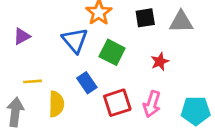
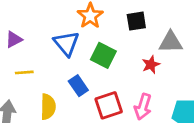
gray triangle: (181, 22) -> (171, 42), moved
yellow line: (32, 81) -> (24, 72), moved

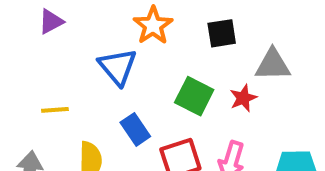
purple triangle: (14, 40) -> (51, 22), moved
green square: (103, 55) -> (194, 96), moved

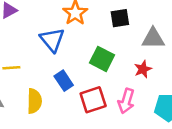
red star: (243, 98) -> (143, 69), moved

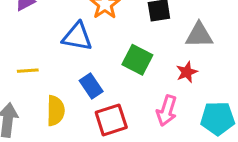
blue triangle: (52, 40) -> (77, 37), turned -40
red square: (93, 100) -> (111, 120), moved

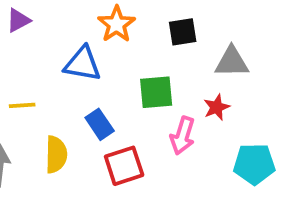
green square: (137, 60) -> (156, 92), turned -32
pink arrow: (167, 111) -> (183, 136), moved

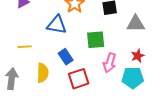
red star: (217, 107) -> (138, 56), moved
cyan pentagon: (254, 164) -> (133, 78), moved

